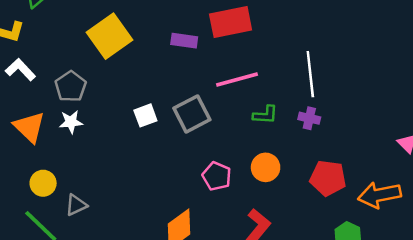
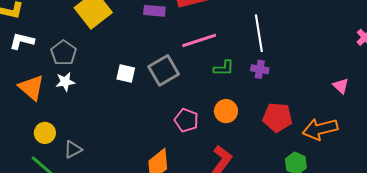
white L-shape: (20, 70) -> (22, 41), turned -30
white square: (145, 115) -> (126, 73), turned 36

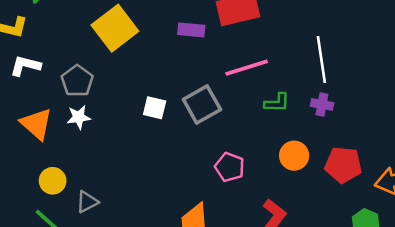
orange circle: (226, 111) -> (294, 156), moved

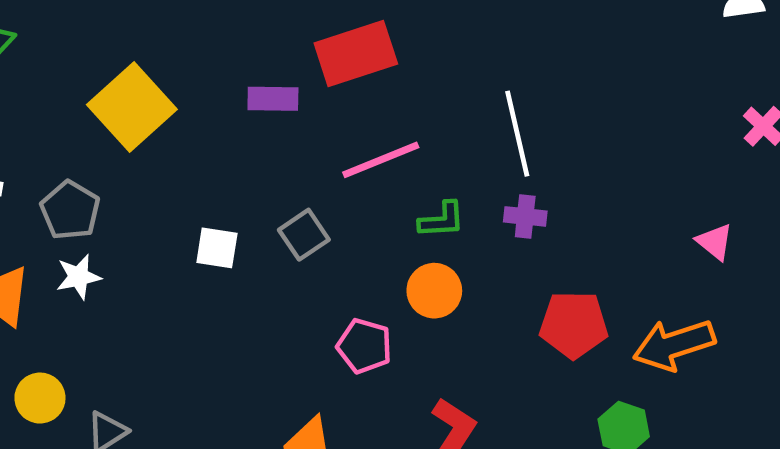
gray square: (202, 104) -> (304, 235), size x0.7
orange circle: (294, 156) -> (434, 291), moved

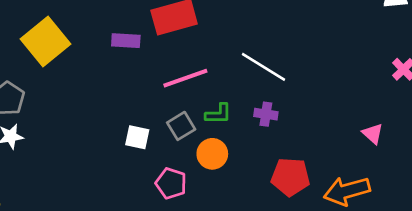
white line: (517, 134) -> (264, 67), turned -48
gray square: (304, 235) -> (181, 126), moved
white square: (217, 248) -> (137, 137), moved

